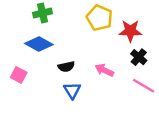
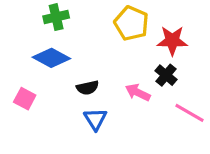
black cross: (139, 57) -> (166, 75), moved

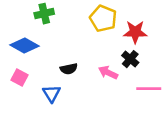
blue diamond: (51, 58) -> (25, 45), moved
pink line: (190, 113) -> (149, 89), turned -30
blue triangle: (95, 119) -> (52, 93), moved

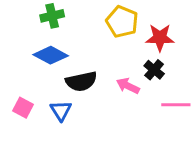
blue diamond: (25, 45) -> (51, 55), moved
black semicircle: (69, 69) -> (81, 81), size x1.5
pink square: (20, 77) -> (23, 108), moved

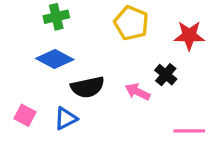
red star: (160, 38) -> (189, 36), moved
pink line: (176, 105) -> (189, 131), moved
blue triangle: (61, 111) -> (66, 118), turned 35

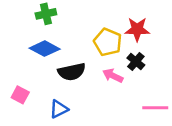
yellow pentagon: (131, 23) -> (108, 42), moved
red star: (189, 36) -> (137, 29), moved
blue triangle: (66, 118) -> (59, 109), moved

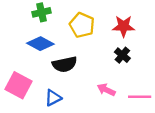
yellow pentagon: (108, 42) -> (82, 25), moved
pink arrow: (113, 76) -> (106, 90), moved
pink square: (20, 95) -> (18, 85), size x1.6

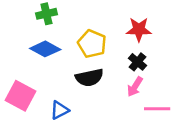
yellow pentagon: (82, 25) -> (92, 44), moved
black semicircle: (65, 64) -> (89, 78), moved
pink arrow: (106, 90) -> (135, 87), moved, turned -84

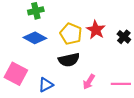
red star: (139, 29) -> (96, 30), moved, turned 30
black cross: (138, 62) -> (124, 37), moved
pink arrow: (135, 87) -> (89, 82), moved

